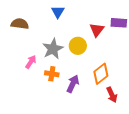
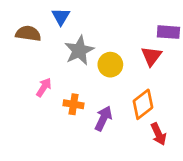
blue triangle: (58, 12) -> (61, 16), moved
red triangle: (97, 30) -> (151, 56), moved
gray star: (53, 49) -> (79, 50), moved

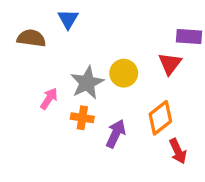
gray star: (79, 50) -> (87, 83), moved

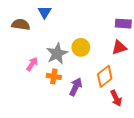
red triangle: (170, 64) -> (119, 47), moved, turned 35

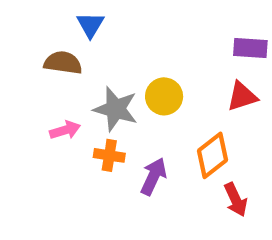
brown semicircle: (21, 25) -> (63, 63), moved
gray star: (57, 54) -> (116, 109), turned -30
pink arrow: (32, 64) -> (65, 130), turned 40

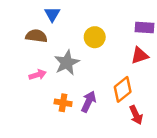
yellow circle: (164, 96) -> (95, 37), moved
gray star: (116, 109) -> (67, 63), turned 30
orange cross: (109, 155) -> (63, 103), moved

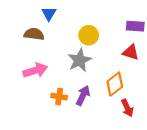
red triangle: (140, 55) -> (131, 52), turned 36
gray star: (67, 63) -> (80, 60), moved
pink arrow: (38, 75) -> (35, 70), size x1.5

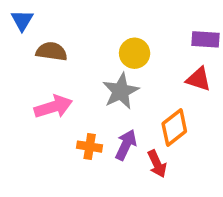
blue triangle: (49, 14) -> (22, 20), moved
red arrow: (127, 108) -> (157, 164), moved

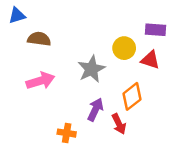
blue triangle: (22, 20) -> (17, 15), turned 42
yellow circle: (135, 53) -> (124, 48), moved
orange cross: (90, 147) -> (67, 133), moved

